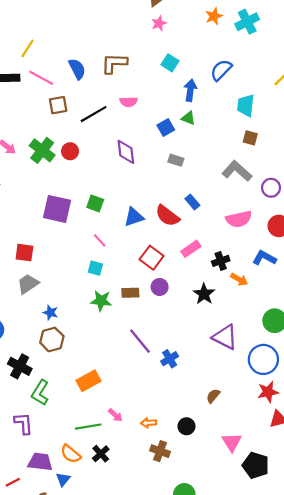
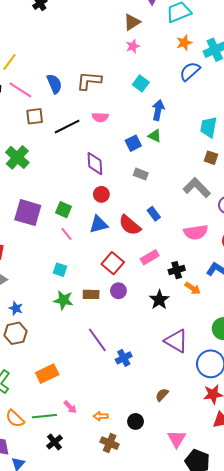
blue semicircle: (221, 70) -> (190, 71), moved
red circle: (70, 151) -> (101, 194), moved
pink line: (100, 240) -> (66, 234), moved
orange semicircle: (71, 454) -> (15, 419), moved

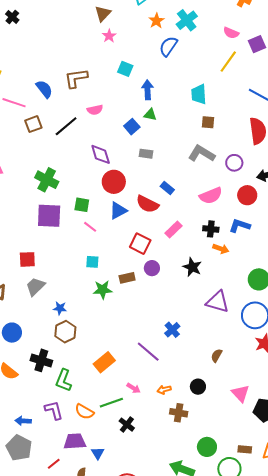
green cross: (17, 157) -> (47, 180), moved
red circle: (101, 194) -> (114, 182), size x1.5
black cross: (177, 270) -> (211, 229), moved, turned 35
purple line: (97, 340) -> (148, 352), moved

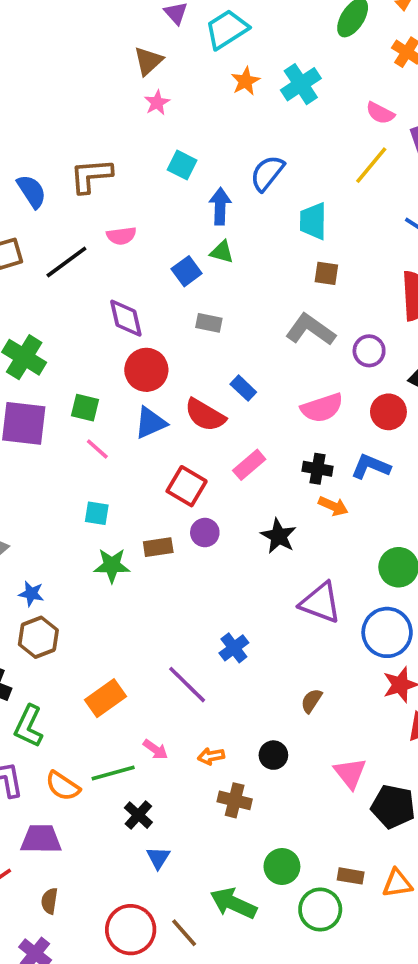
blue semicircle: (168, 46) -> (267, 173), moved
blue triangle: (98, 453) -> (158, 858), moved

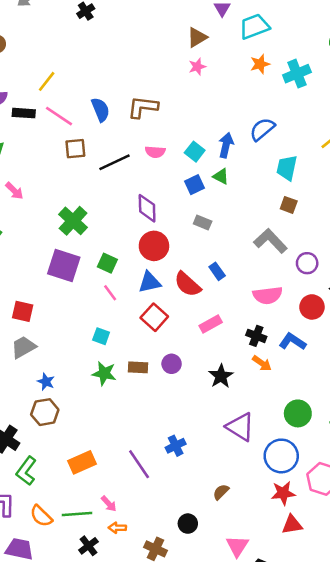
cyan square: (182, 165) -> (195, 152), moved
red square: (187, 486) -> (154, 317), moved
orange arrow: (211, 756) -> (117, 528), moved

